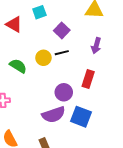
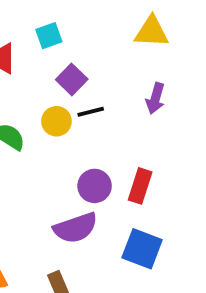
purple square: (62, 30) -> (72, 79), moved
red rectangle: (88, 79) -> (140, 186), moved
blue square: (81, 117) -> (142, 249), moved

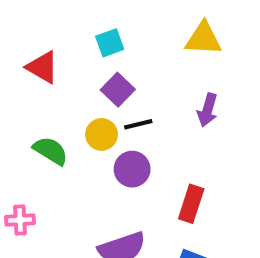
cyan square: (49, 36) -> (110, 43), moved
purple circle: (95, 186) -> (132, 169), moved

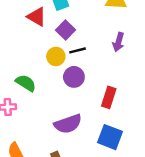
red triangle: (42, 67) -> (37, 17), moved
green semicircle: (51, 151) -> (26, 83), moved

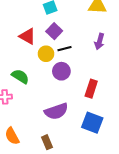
red triangle: (37, 17) -> (27, 36), moved

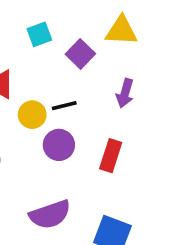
purple square: (54, 31) -> (80, 54), moved
red rectangle: (91, 89) -> (111, 156), moved

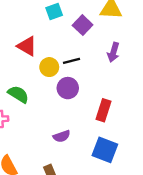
red rectangle: (111, 156) -> (104, 110), moved
purple semicircle: (50, 215) -> (62, 136), size x0.6

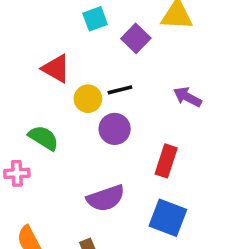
purple arrow: (113, 52) -> (187, 97), moved, turned 102
purple semicircle: (62, 136) -> (106, 198), size x1.5

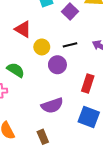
black line: (120, 90) -> (70, 45), moved

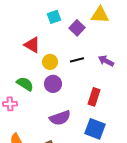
purple circle: (57, 65) -> (53, 84), moved

